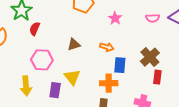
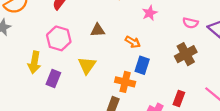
brown cross: (150, 57) -> (186, 54), moved
red rectangle: (157, 77) -> (179, 98), moved
purple rectangle: (55, 90) -> (53, 78), moved

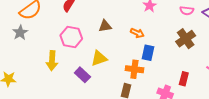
yellow triangle: (87, 65) -> (99, 58), turned 42
purple rectangle: (53, 78) -> (82, 75), moved, turned -63

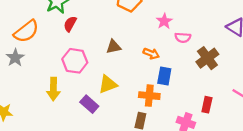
pink semicircle: (187, 11) -> (183, 38), moved

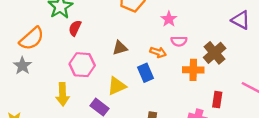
pink semicircle: (183, 38) -> (179, 41), moved
blue rectangle: (164, 76) -> (145, 73), moved, turned -30
orange cross: (149, 96) -> (193, 70), moved

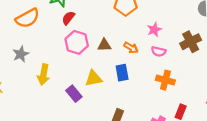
orange arrow: (158, 52) -> (131, 48), moved
brown cross: (215, 53) -> (191, 42), moved
pink hexagon: (82, 65) -> (77, 42), moved
gray star: (22, 66) -> (21, 54), moved

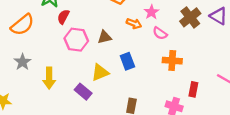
orange arrow: (131, 48) -> (134, 24), moved
pink semicircle: (159, 51) -> (160, 33), turned 32

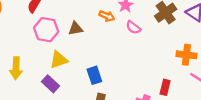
blue rectangle: (127, 61) -> (94, 75), moved
orange cross: (172, 61) -> (186, 55), moved
yellow triangle: (100, 73) -> (59, 60), moved

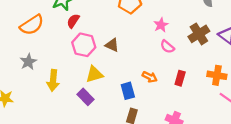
orange arrow: (107, 16) -> (150, 77), moved
brown triangle: (76, 29) -> (112, 45), turned 32
red rectangle: (165, 87) -> (180, 78), moved

